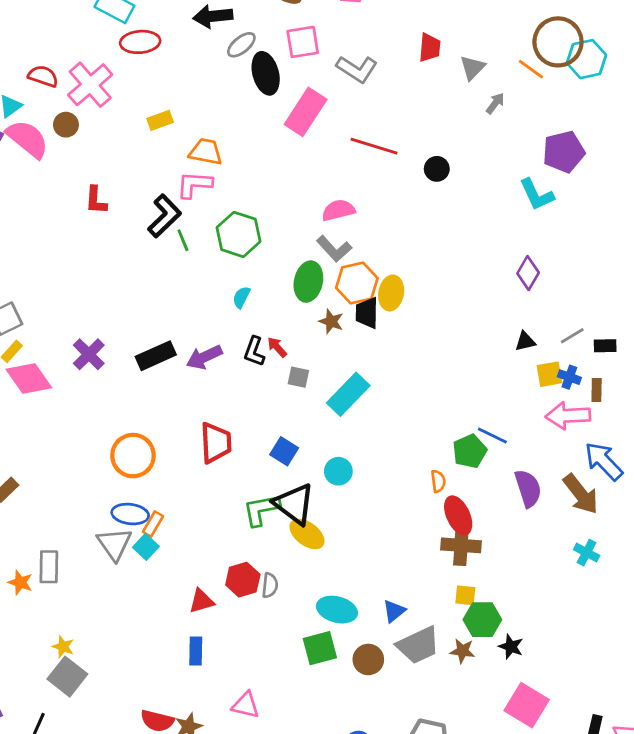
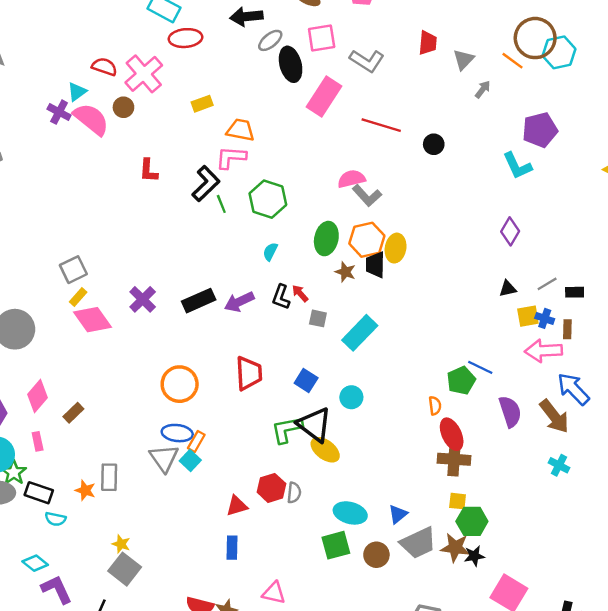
gray L-shape: (334, 249) -> (367, 196), moved
black star: (511, 647) -> (474, 556), moved, turned -30
brown star: (462, 651) -> (455, 548), size x1.4

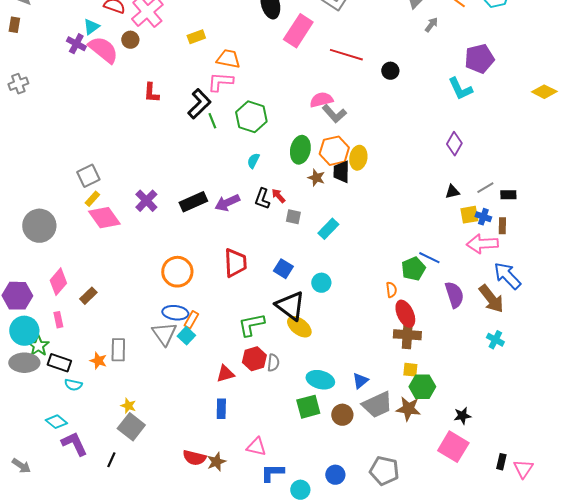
cyan rectangle: (360, 333) -> (328, 229), size x0.7
green L-shape: (287, 429) -> (251, 325), moved
black star: (474, 556) -> (462, 416), moved

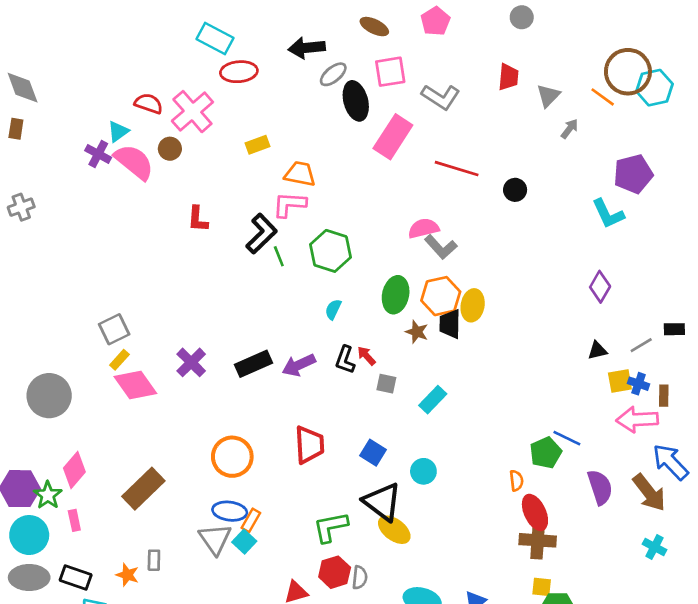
black rectangle: (508, 195) -> (674, 329), moved
brown rectangle: (88, 296) -> (143, 489), moved, size x1.8
green star: (38, 346) -> (48, 495), moved
gray rectangle: (118, 350) -> (154, 560), size x0.7

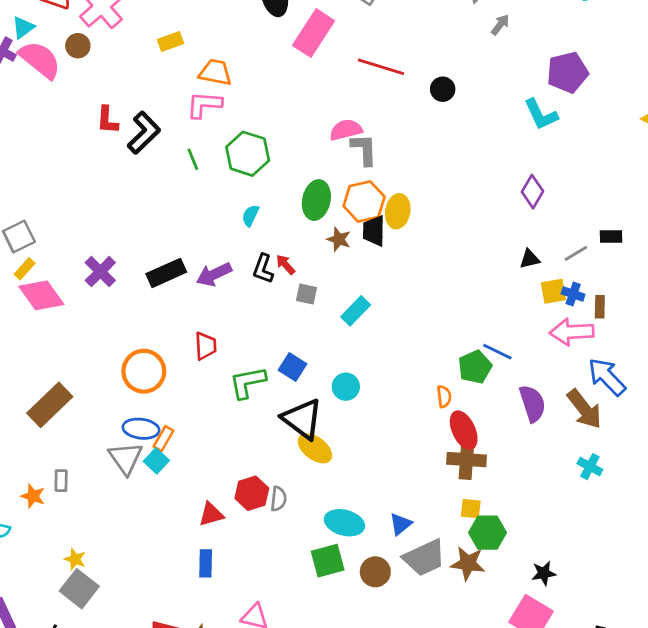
black L-shape: (261, 234) -> (144, 133), moved
gray L-shape: (441, 247) -> (364, 150), turned -140
red trapezoid: (309, 445) -> (206, 346), moved, size x0.7
green L-shape: (331, 527) -> (248, 382), moved

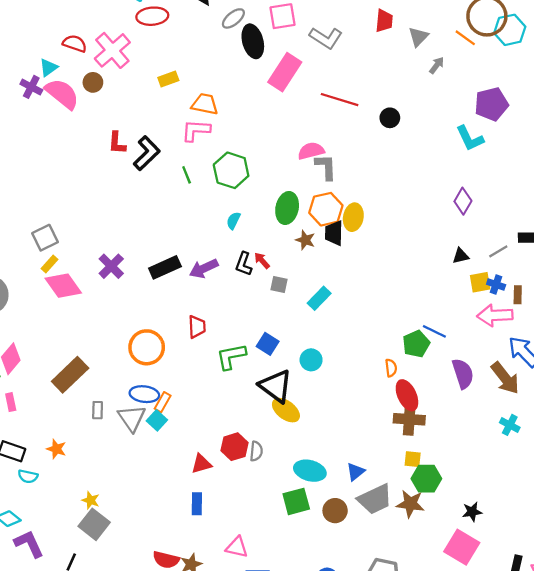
gray rectangle: (61, 481) -> (98, 410), moved

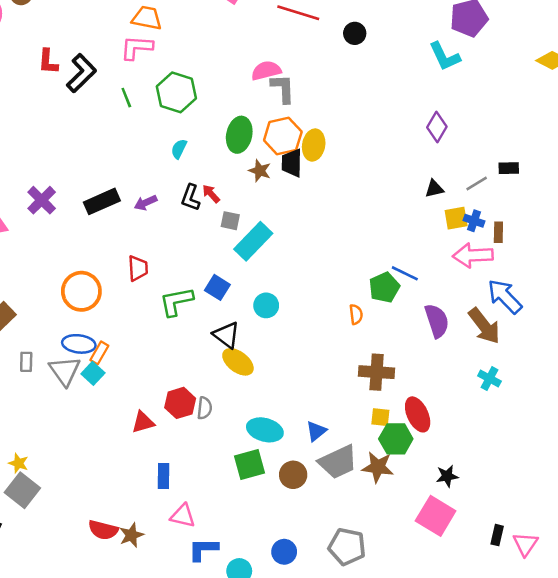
purple arrow: (204, 269) -> (146, 203), size x0.7
cyan rectangle: (319, 298) -> (253, 241), moved, size x1.4
black triangle: (276, 386) -> (226, 335), size x0.7
red ellipse: (407, 395) -> (418, 414), moved
blue rectangle: (197, 504) -> (164, 476), moved

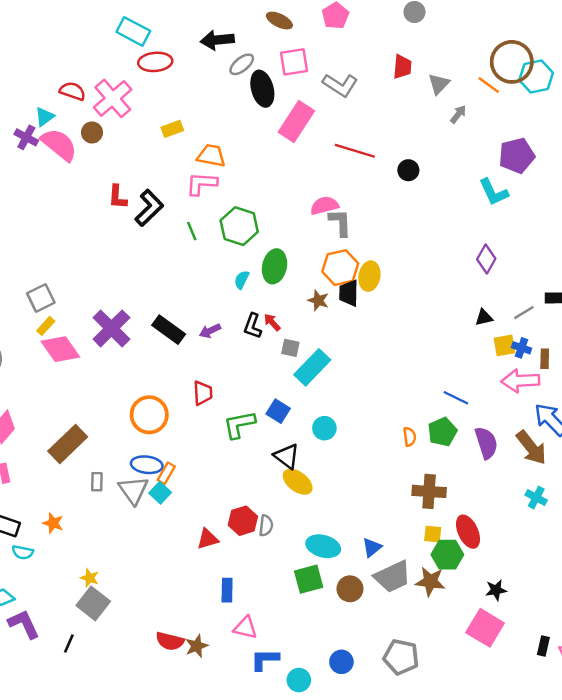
green ellipse: (239, 135) -> (275, 266), moved
purple cross: (42, 200) -> (111, 328), size x1.4
black rectangle: (102, 201) -> (169, 330), turned 60
green pentagon: (384, 287) -> (442, 432), moved

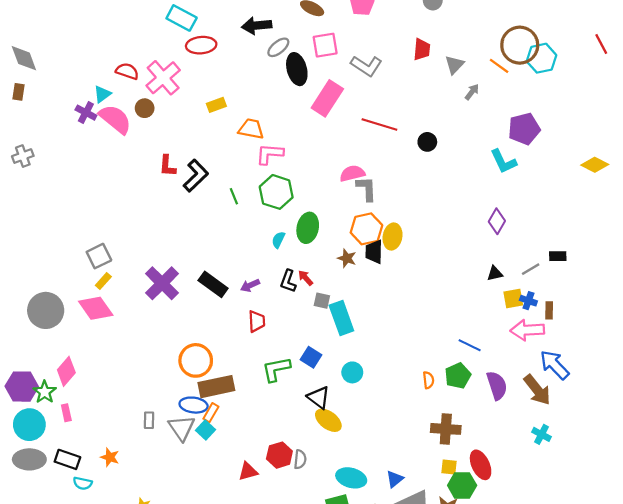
pink L-shape: (201, 184) -> (270, 154), moved
pink diamond: (60, 349) -> (96, 308), moved
cyan rectangle: (312, 367) -> (341, 318), turned -64
red trapezoid: (203, 393) -> (257, 321), moved
brown rectangle: (68, 444) -> (216, 387), moved, turned 32

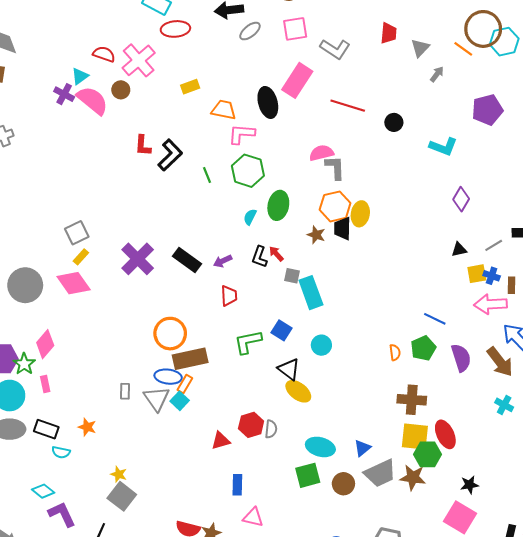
black ellipse: (297, 69) -> (268, 102), moved
cyan L-shape: (503, 161) -> (443, 147), moved, turned -44
yellow square: (449, 467) -> (415, 436), size x1.8

